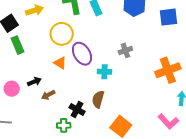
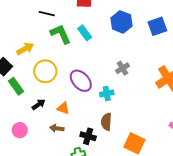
yellow circle: (62, 34) -> (45, 71), moved
orange triangle: (60, 63) -> (63, 108), moved
black arrow: (34, 82) -> (39, 104), moved
brown arrow: (48, 95) -> (57, 128), turned 48

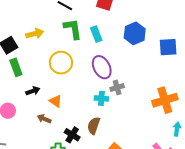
gray cross: (123, 68) -> (117, 87), moved
yellow circle: (45, 71) -> (61, 63), moved
purple ellipse: (81, 81) -> (102, 67), moved

